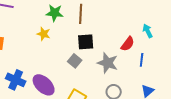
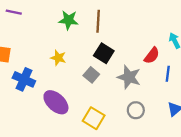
yellow star: (44, 34) -> (58, 58), moved
black square: (86, 42) -> (104, 53), turned 36
blue cross: (16, 80) -> (24, 79), moved

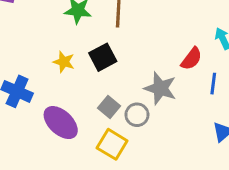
black square: (104, 53) -> (103, 57), moved, turned 30
gray square: (91, 75) -> (109, 107), moved
gray circle: (136, 110) -> (137, 115), moved

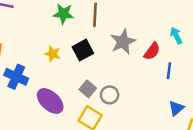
gray star: (160, 88) -> (123, 42), moved, turned 30

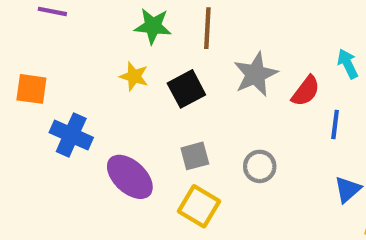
yellow star: (53, 54) -> (134, 76), moved
gray square: (88, 89) -> (195, 156), turned 35
gray circle: (110, 95) -> (260, 166), moved

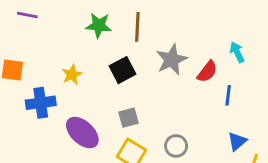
yellow star: (134, 76) -> (72, 75), moved, turned 30
blue cross: (71, 135) -> (41, 103), turned -32
gray circle: (260, 166) -> (176, 146), moved

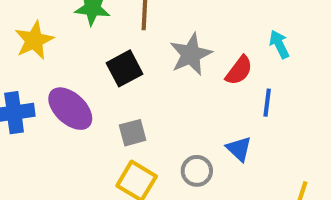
yellow star: (72, 75) -> (34, 40), moved, size x1.4
purple ellipse: (82, 133) -> (70, 109), moved
blue triangle: (237, 141) -> (239, 149), moved, turned -36

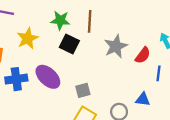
black square: (125, 68) -> (69, 44), moved, turned -36
blue triangle: (239, 149) -> (143, 99), turned -35

